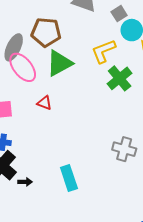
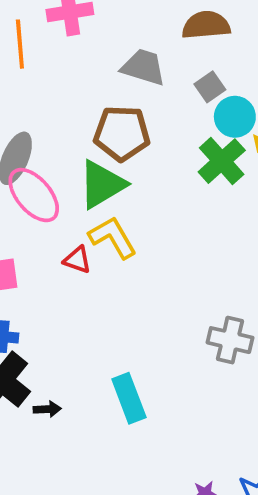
brown pentagon: (46, 32) -> (122, 133), moved
yellow L-shape: (104, 51) -> (113, 237), moved, turned 84
green cross: (120, 78) -> (222, 161), moved

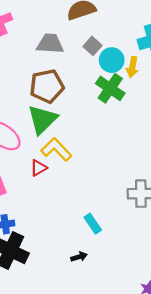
red triangle: (77, 260) -> (39, 168), turned -36
cyan rectangle: (129, 398) -> (93, 224), moved, size x0.7
black arrow: (47, 409) -> (79, 257), moved

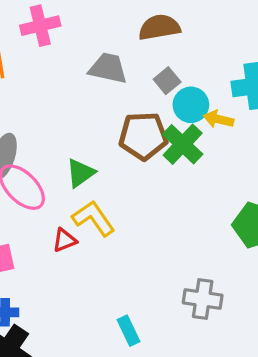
yellow arrow: (132, 67) -> (218, 119), turned 84
brown pentagon: (47, 86) -> (143, 136), moved
green triangle: (42, 119) -> (80, 173), size x0.7

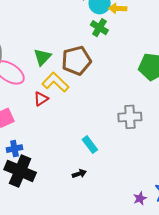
brown pentagon: (143, 136) -> (76, 61), moved
green cross: (183, 144) -> (99, 28), size x0.7

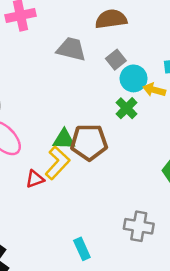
green triangle: (42, 57) -> (64, 139), moved, turned 36
yellow L-shape: (56, 82) -> (57, 163), turned 76

